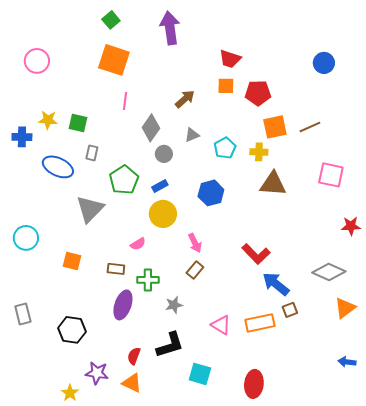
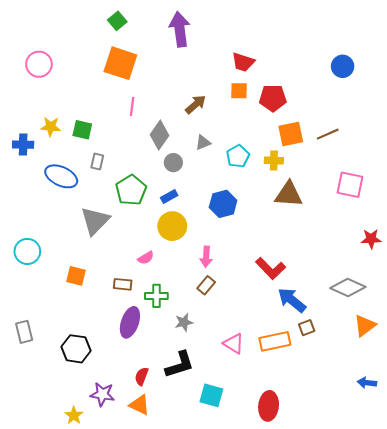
pink arrow: (195, 243) -> (206, 257), turned 30

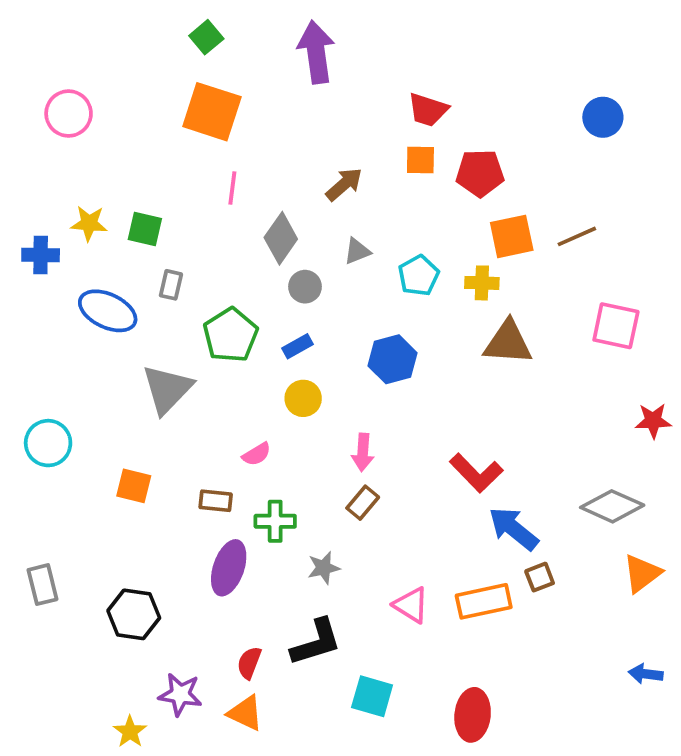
yellow circle: (172, 226) -> (303, 398), size x0.7

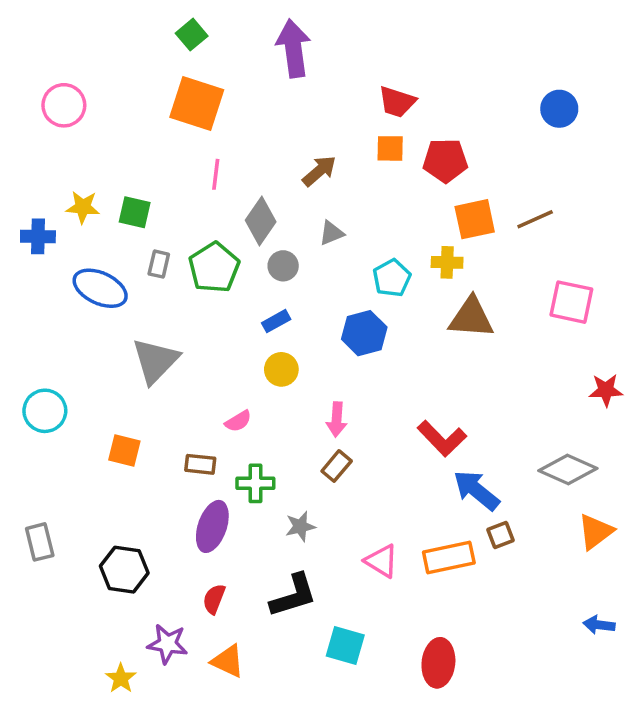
cyan pentagon: (419, 275) -> (392, 278), moved
green pentagon: (231, 335) -> (214, 268), moved
red semicircle: (249, 663) -> (214, 599), moved

